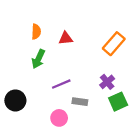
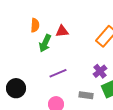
green arrow: (38, 59) -> (45, 43), moved
gray rectangle: (80, 102) -> (86, 95), moved

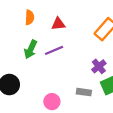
green arrow: (45, 43) -> (31, 49), moved
purple line: (58, 73) -> (54, 50), moved

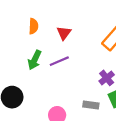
red triangle: (58, 24) -> (64, 33), turned -48

